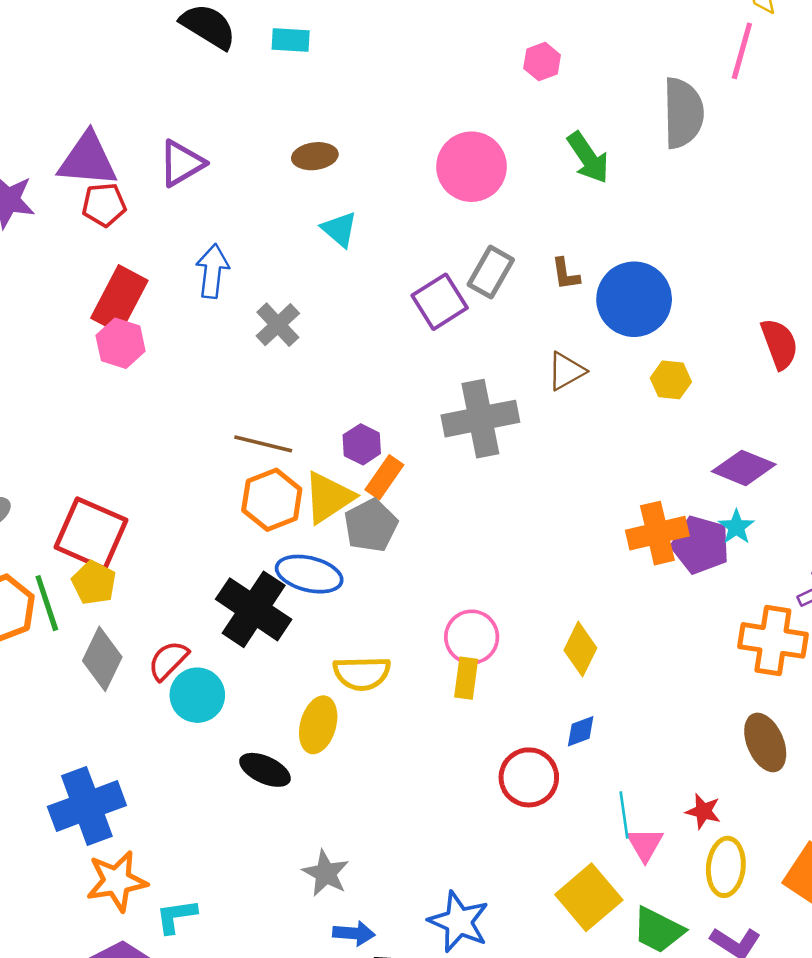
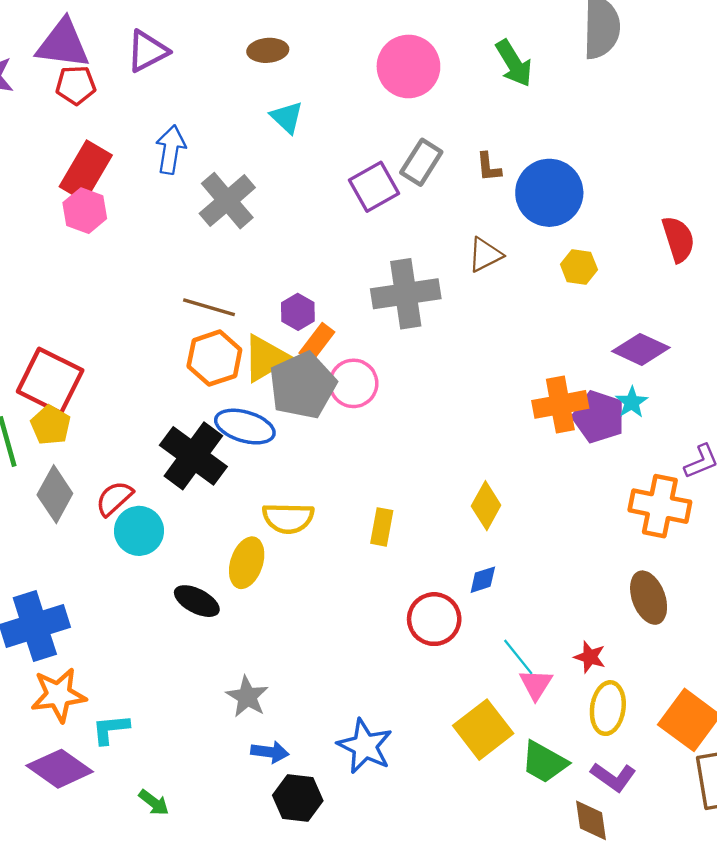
gray cross: (278, 325) -> (227, 201), size x1.4
gray pentagon: (371, 526) -> (302, 385), size x1.4
pink circle: (472, 637) -> (353, 383), moved
cyan line: (624, 815) -> (518, 657), turned -33

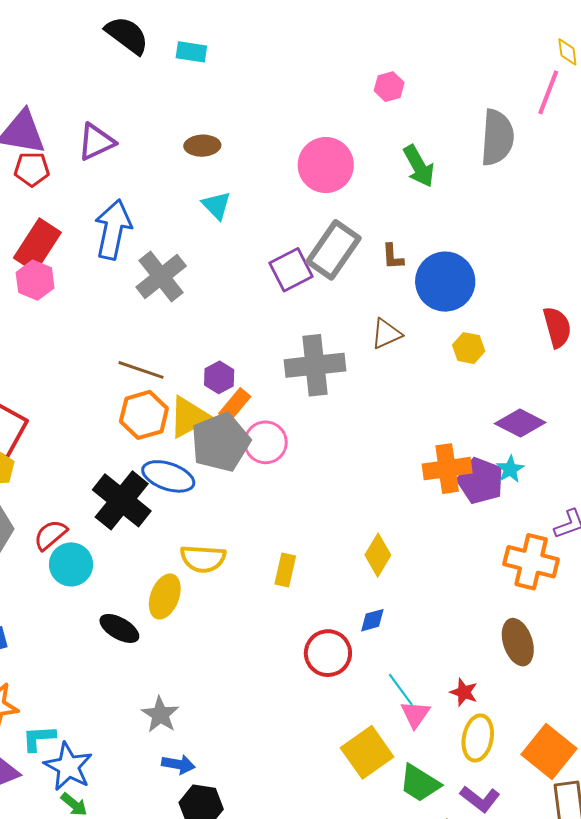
blue arrow: (171, 150) -> (113, 229), size x1.4
gray rectangle: (421, 162) -> (334, 250), size x1.4
blue star: (365, 746) -> (68, 767), moved

